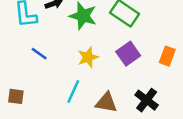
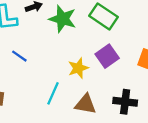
yellow star: (88, 57) -> (78, 68), moved
black cross: (147, 100) -> (125, 102), turned -30

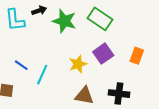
blue line: (19, 56) -> (21, 65), moved
cyan line: (53, 93) -> (42, 75), moved

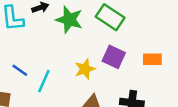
purple square: (103, 54) -> (114, 57), turned -30
orange rectangle: (137, 56) -> (152, 59), turned 70

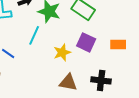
cyan line: (44, 81) -> (34, 35), moved

